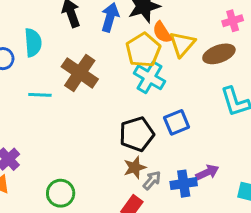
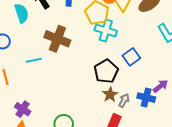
cyan semicircle: (33, 43) -> (22, 13), moved
blue cross: (184, 184) -> (146, 98), turned 36

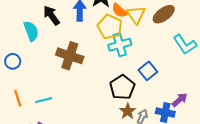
cyan cross: (106, 31) -> (120, 45), turned -30
cyan line: (34, 60) -> (44, 100), moved

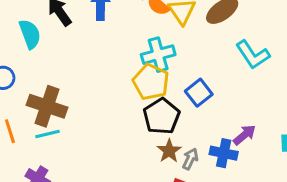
yellow pentagon: (110, 27) -> (151, 82), moved
brown cross: (70, 56) -> (47, 106), moved

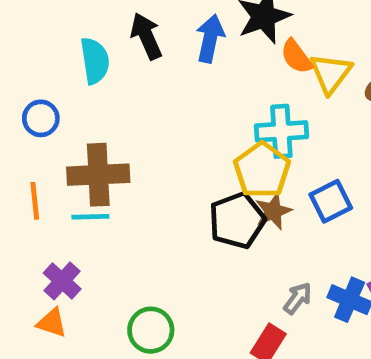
brown cross: (47, 106) -> (98, 175), turned -33
black pentagon: (161, 116) -> (237, 220), moved
brown star: (169, 151) -> (273, 211), moved

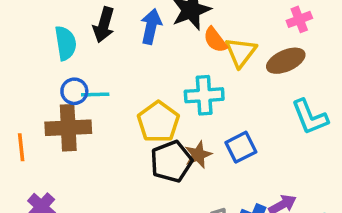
black arrow: (146, 36) -> (104, 25), turned -140
blue circle: (41, 118) -> (74, 91), moved
yellow pentagon: (262, 170) -> (158, 122), moved
cyan line: (90, 217) -> (95, 95), moved

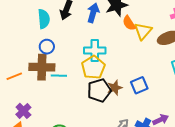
cyan line: (95, 95) -> (59, 76), moved
cyan cross: (204, 95) -> (95, 50), moved
orange line: (21, 147) -> (14, 76), turned 70

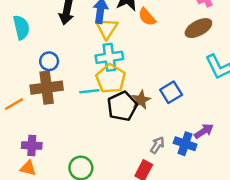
cyan semicircle: (44, 19) -> (21, 27), moved
yellow triangle: (143, 31) -> (107, 28), moved
cyan line: (59, 76) -> (89, 91), moved
purple cross: (23, 111) -> (32, 146), turned -35

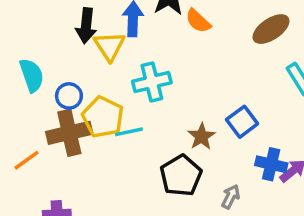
cyan semicircle: (21, 27) -> (32, 75), moved
yellow triangle: (107, 28) -> (109, 46), moved
yellow pentagon: (111, 79) -> (103, 117), moved
black pentagon: (122, 106) -> (181, 176), moved
blue cross: (185, 144) -> (271, 164), moved

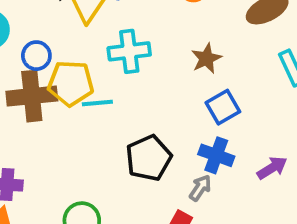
yellow pentagon: (103, 117) -> (71, 83), turned -30
brown star: (201, 136) -> (206, 59), moved
blue cross: (271, 164) -> (216, 155), moved

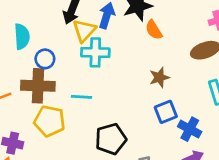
cyan cross: (129, 51) -> (95, 52), moved
yellow pentagon: (71, 83) -> (50, 121), moved
blue cross: (216, 155) -> (190, 129), moved

